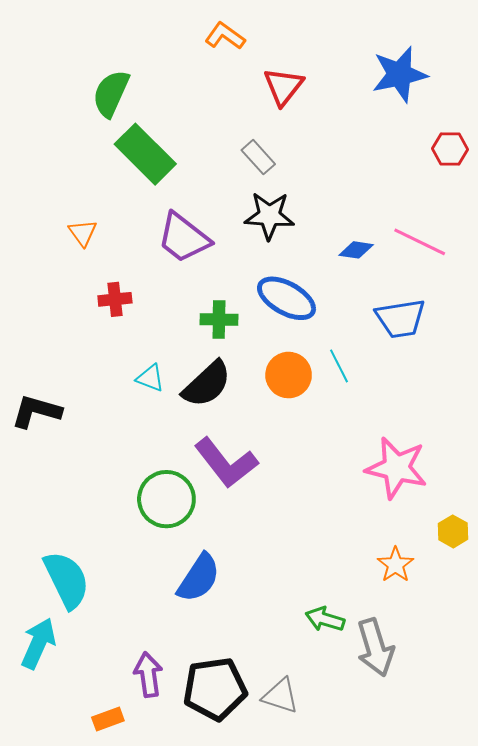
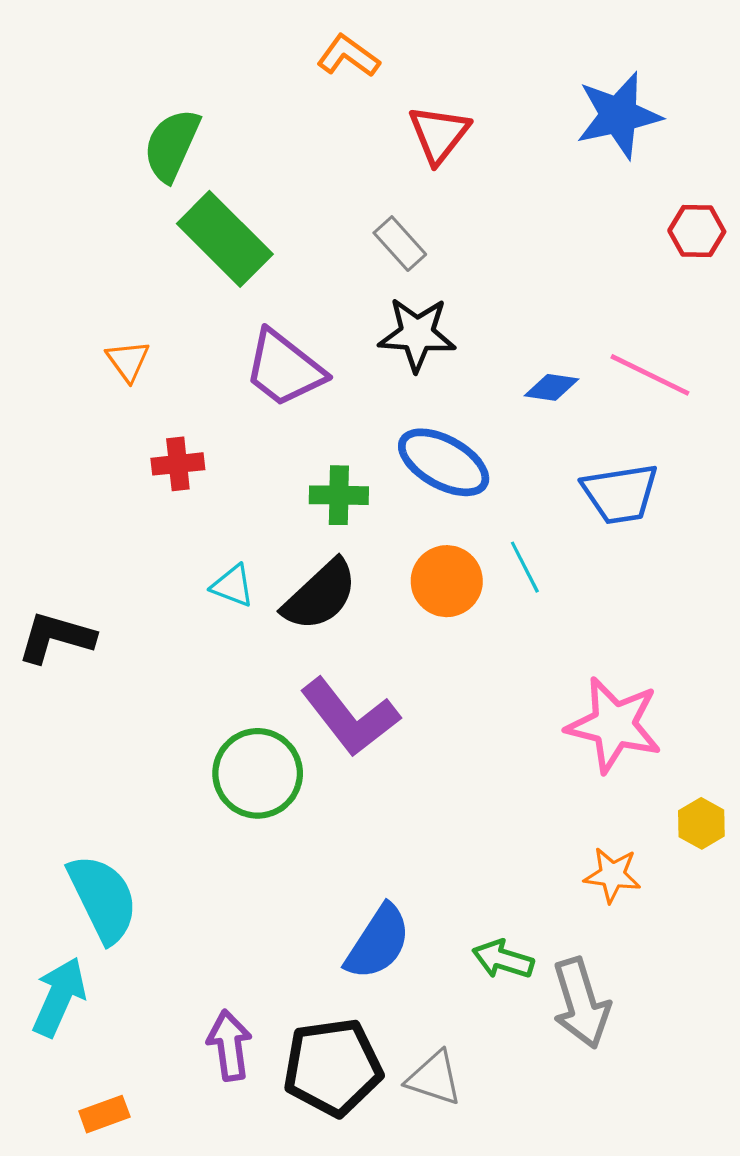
orange star: (395, 565) -> (612, 875), turned -30
blue semicircle: (199, 578) -> (378, 942), moved
orange rectangle: (108, 719) -> (104, 1114), moved

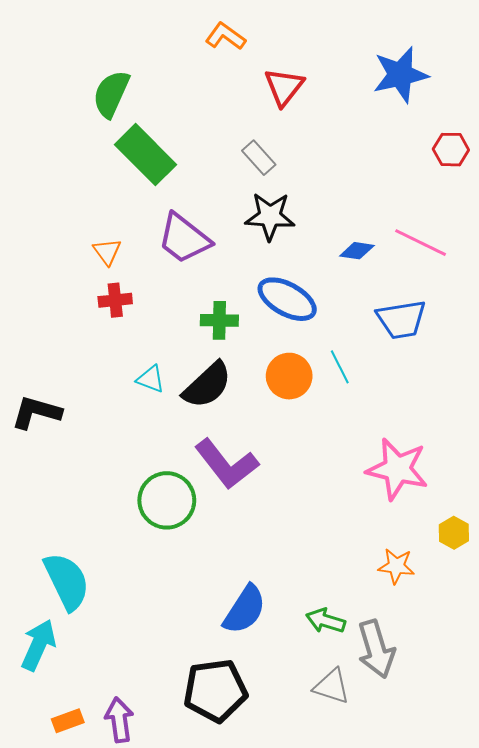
orange triangle: (128, 361) -> (107, 252), moved
purple arrow: (229, 1045) -> (119, 720), moved
gray triangle: (434, 1078) -> (332, 686), moved

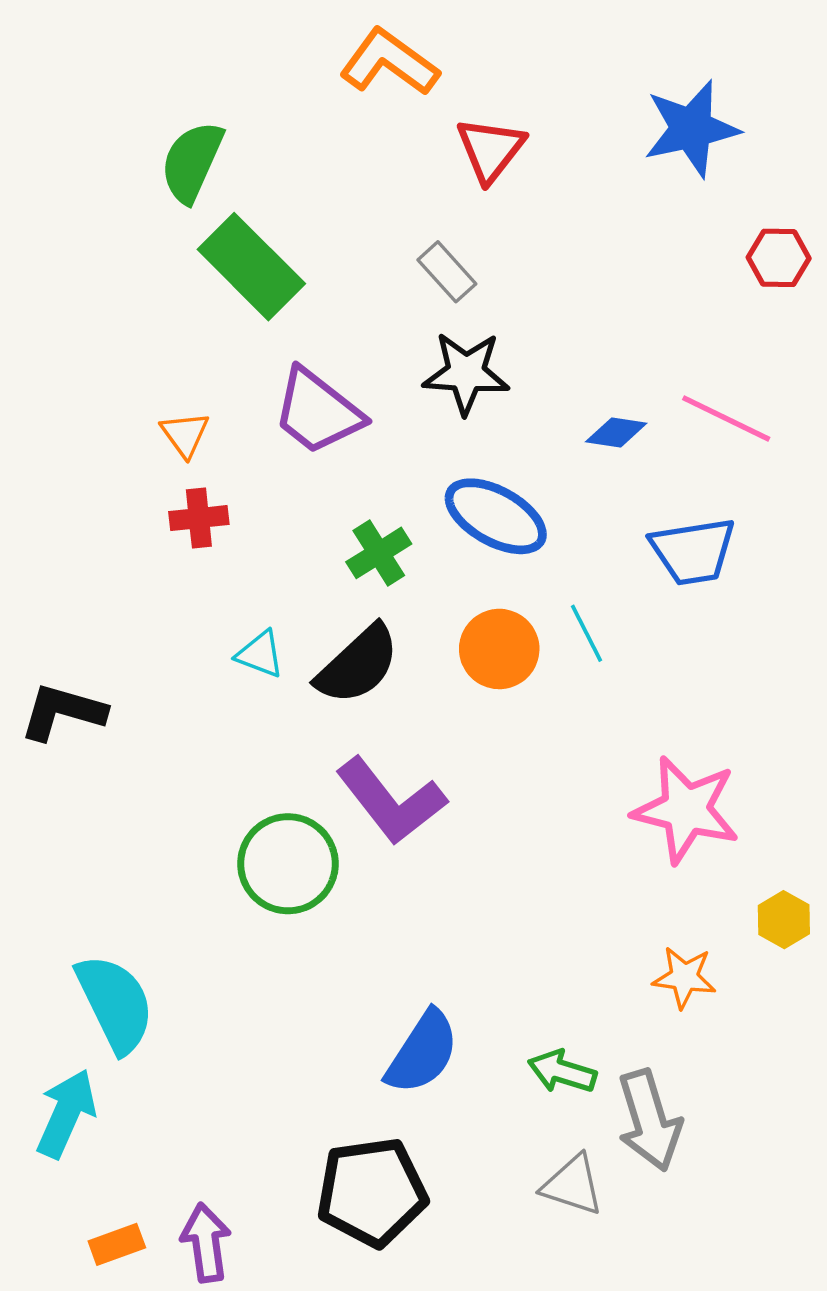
orange L-shape: (225, 36) -> (389, 62), size x1.4
green cross: (219, 320) -> (379, 553), turned -33

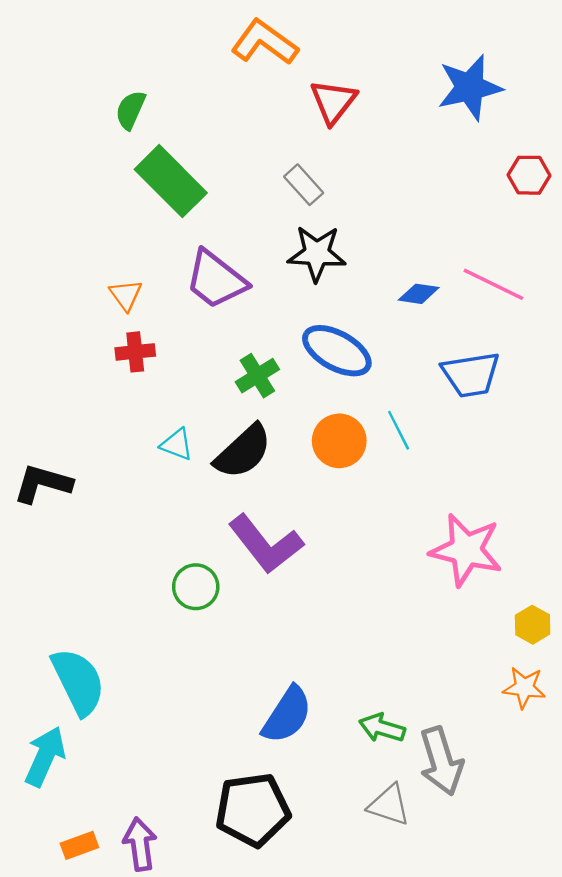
green semicircle: (192, 162) -> (130, 110), size x0.7
green circle: (288, 864) -> (196, 587), size x0.7
orange star: (684, 977) -> (524, 688), moved

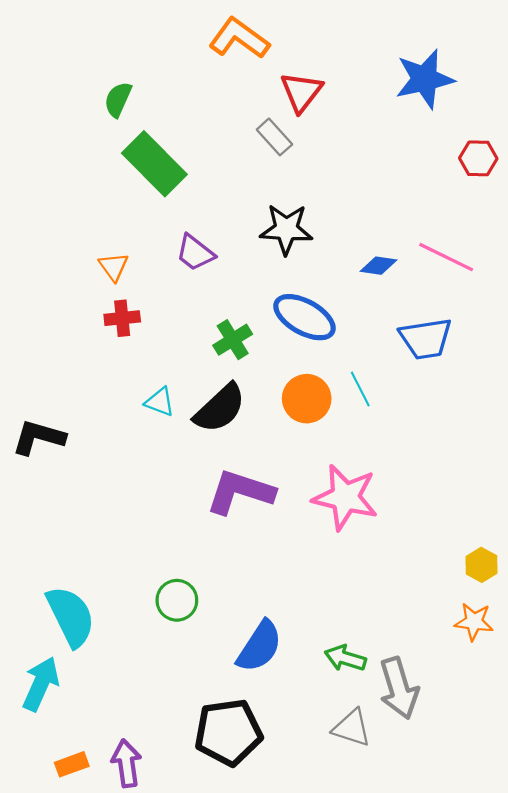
gray rectangle: (304, 185) -> (274, 137), moved
purple trapezoid: (216, 280) -> (195, 253), size x0.7
purple L-shape: (266, 544) -> (240, 492), turned 146
pink star: (466, 550) -> (345, 497), moved
green circle: (196, 587) -> (177, 600), moved

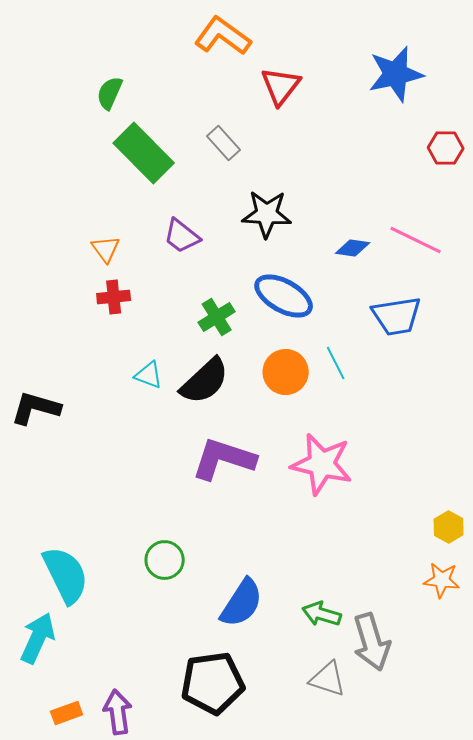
gray rectangle: (274, 137) -> (224, 143), moved

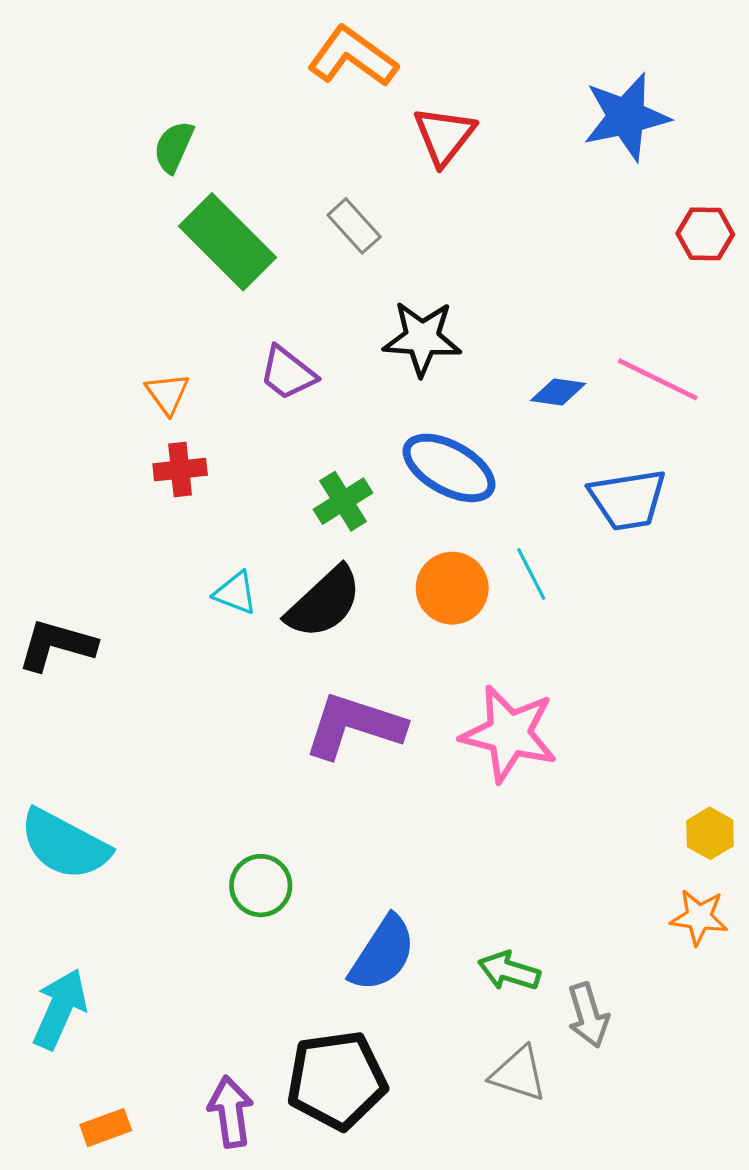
cyan semicircle: (66, 575) -> (65, 844), moved, turned 144
gray arrow: (372, 642) -> (588, 1015), size x0.7
purple arrow: (118, 712) -> (231, 1112), moved

